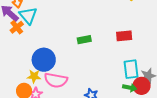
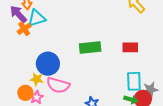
cyan triangle: (28, 15) -> (37, 18), turned 48
green rectangle: (84, 40) -> (90, 47), size x1.5

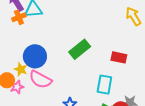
green rectangle: (90, 47) -> (80, 49), turned -45
cyan rectangle: (134, 81) -> (104, 85), moved

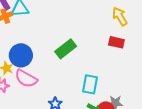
red rectangle: (119, 57) -> (116, 42), moved

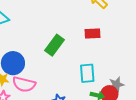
red rectangle: (116, 42) -> (93, 34), moved

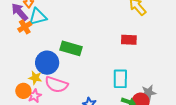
green rectangle: (54, 45) -> (71, 48), moved, turned 65

